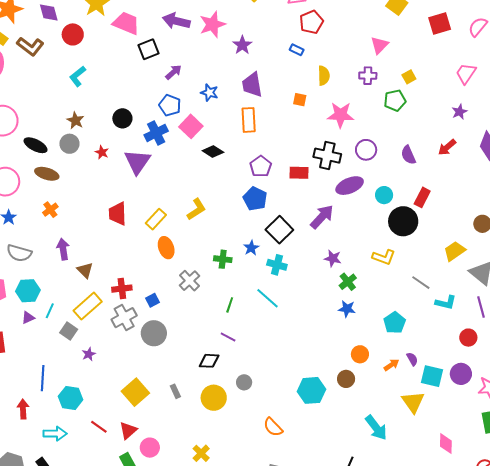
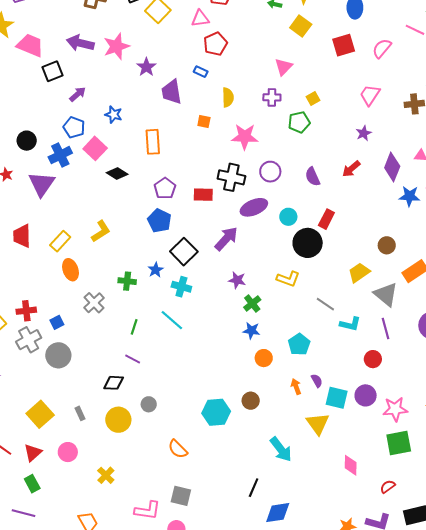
purple trapezoid: (252, 85) -> (172, 92), moved
orange circle: (360, 354) -> (264, 358), moved
orange arrow: (391, 365) -> (296, 387), turned -77
pink circle: (150, 448) -> (68, 452), moved

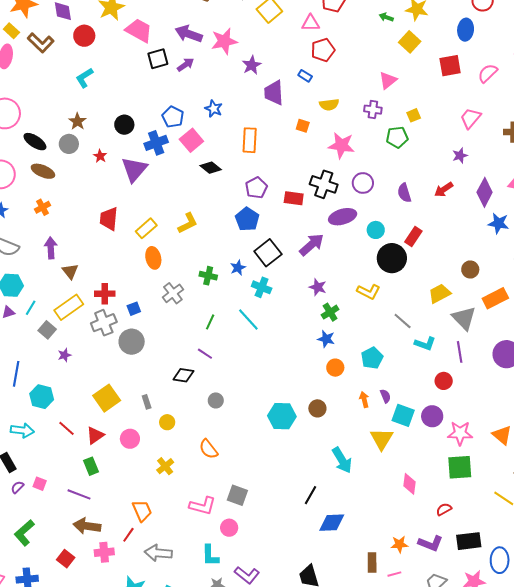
purple arrow: (78, 94) -> (186, 65), moved
yellow semicircle: (228, 97) -> (329, 105), turned 78
yellow circle: (118, 420) -> (167, 422), moved, size x0.6
orange semicircle: (178, 449) -> (208, 449), moved

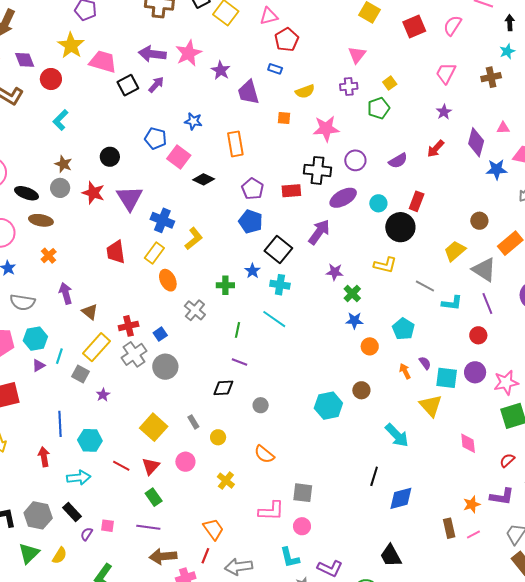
blue cross: (156, 143) -> (162, 220), moved, turned -35
red star: (100, 156) -> (93, 193), size x1.6
purple semicircle: (404, 193) -> (398, 161), turned -90

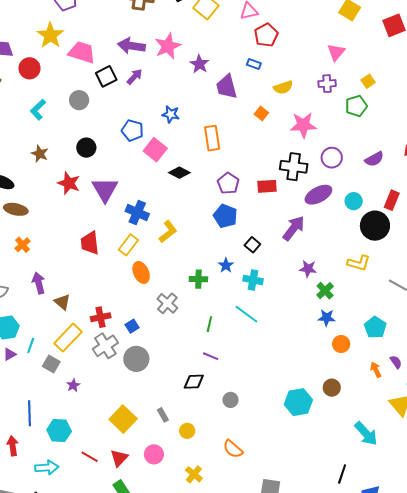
orange square: (284, 118) -> (261, 113), turned 32
gray circle: (60, 188) -> (79, 100), moved
black square: (278, 250) -> (252, 245), size x0.6

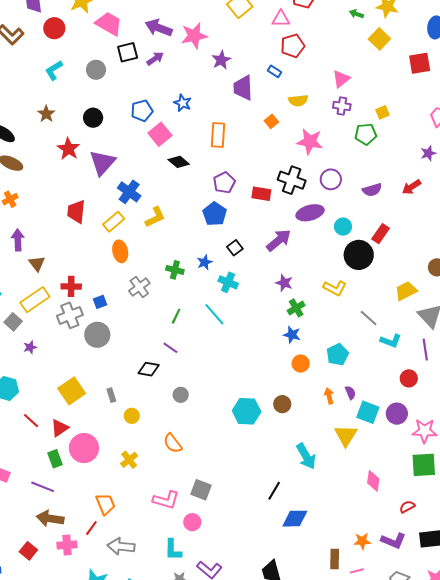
pink triangle: (336, 52) -> (341, 79), moved
blue pentagon: (132, 130) -> (142, 111), turned 30
pink circle: (154, 454) -> (84, 448), moved, size x1.5

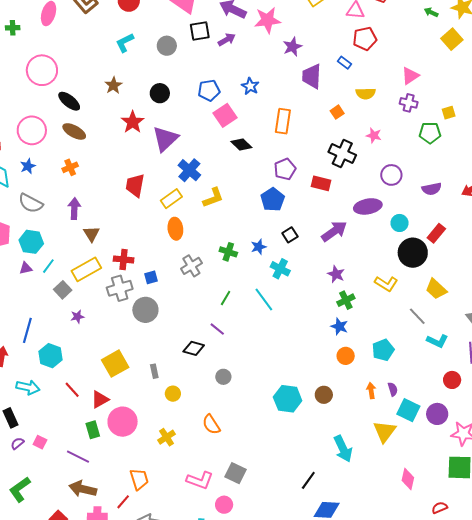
pink star: (310, 142) -> (374, 135), size x0.6
black cross: (292, 180) -> (342, 153), moved
yellow trapezoid: (406, 291) -> (436, 289), moved, turned -115

